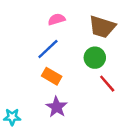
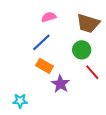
purple star: (57, 107) -> (60, 84), moved
cyan star: (12, 117) -> (20, 101), moved

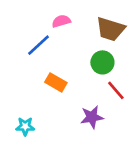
blue line: (41, 42) -> (39, 45), moved
purple star: (60, 84) -> (92, 117), moved, turned 30

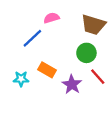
purple star: (92, 117) -> (72, 84), moved, turned -30
cyan star: (25, 126) -> (21, 79), moved

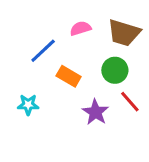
pink semicircle: (51, 18) -> (80, 28), moved
orange rectangle: (47, 70) -> (69, 76), moved

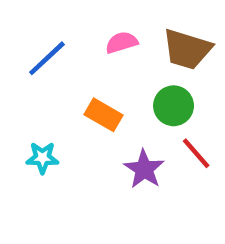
blue line: (43, 51) -> (47, 58), moved

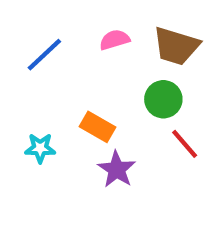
orange rectangle: (103, 115) -> (98, 127), moved
purple star: (144, 169) -> (117, 169), moved

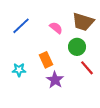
pink semicircle: (114, 40) -> (56, 28), moved, turned 56
orange rectangle: (98, 127) -> (46, 60), turned 35

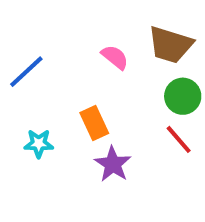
blue line: (21, 26) -> (26, 72), moved
green circle: (77, 47) -> (183, 96), moved

